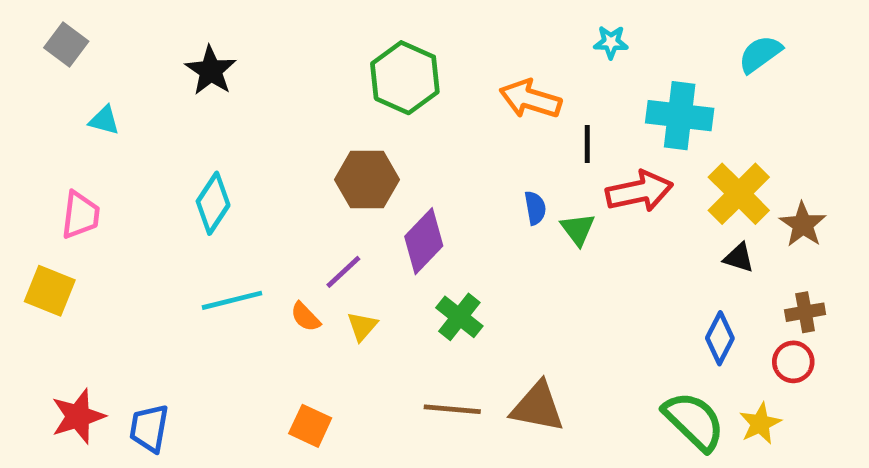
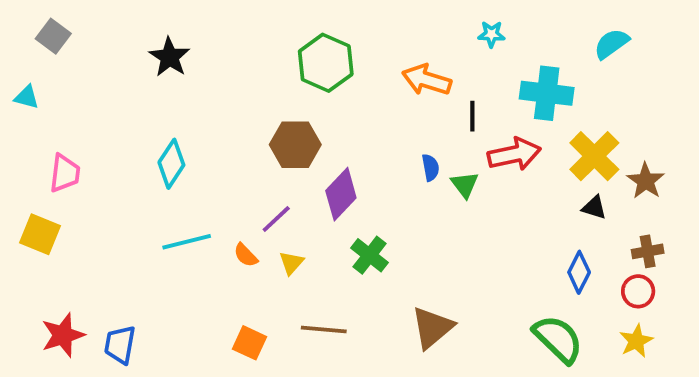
cyan triangle: (104, 120) -> (27, 97), moved
brown triangle: (538, 407) -> (432, 328), turned -51
brown line: (452, 409) -> (324, 329), moved
yellow star: (760, 423) -> (636, 341), moved

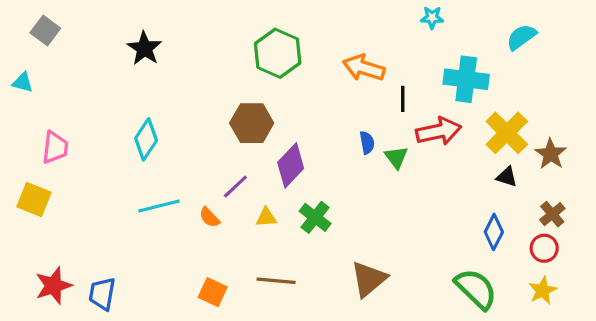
cyan star: (491, 34) -> (432, 18), moved
brown cross: (648, 251) -> (552, 214), turned -30
yellow triangle: (291, 263) -> (266, 217), moved, turned 45

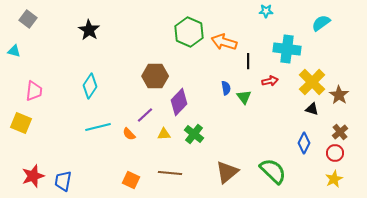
green hexagon: (278, 53) -> (189, 32), moved
red arrow: (439, 131) -> (270, 81), size x0.6
green semicircle: (476, 289) -> (273, 171), moved

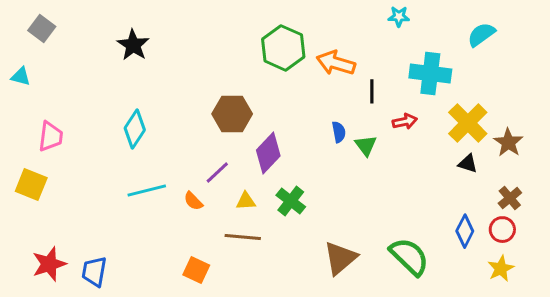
blue diamond: (304, 143) -> (465, 231), moved
brown line: (170, 173) -> (243, 237), moved

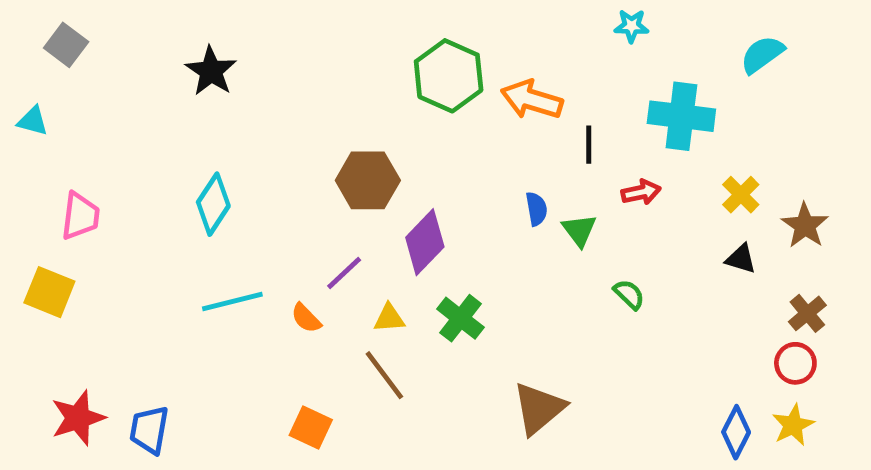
yellow cross: (468, 123) -> (741, 195), size x0.6
blue diamond: (465, 231) -> (736, 432), moved
brown line: (243, 237) -> (384, 375), turned 48
green semicircle: (409, 257) -> (629, 294), moved, size x0.5

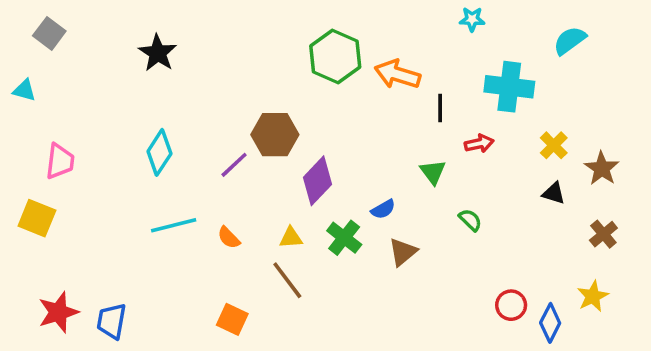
blue semicircle: (536, 209) -> (383, 209), moved, turned 70
purple line: (344, 273) -> (234, 165), moved
red circle: (795, 363) -> (511, 305), moved
brown triangle: (539, 408) -> (403, 252), moved, size x0.7
yellow star: (793, 425) -> (593, 296), moved

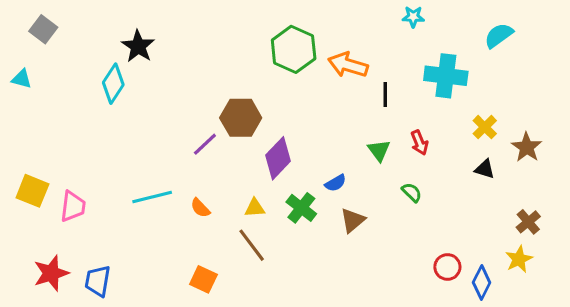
red arrow: (479, 144) -> (419, 143), moved, turned 80
cyan diamond: (159, 152) -> (113, 84), moved
pink trapezoid: (60, 161) -> (73, 206), moved
brown cross: (603, 234) -> (528, 222), moved

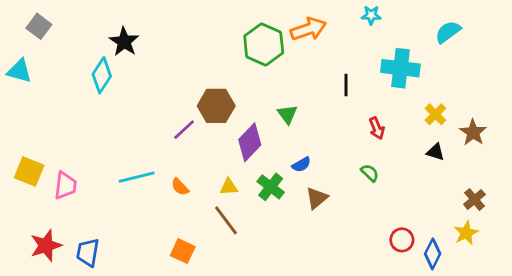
orange arrow: (348, 65) -> (308, 29), moved, turned 144
cyan triangle: (22, 79) -> (19, 71), size x1.4
green triangle: (379, 150) -> (287, 114), moved

